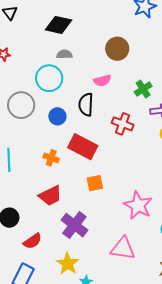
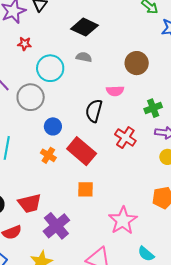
cyan circle: (49, 78) -> (50, 68), moved
blue circle: (57, 116) -> (53, 126), moved
red trapezoid: (50, 196) -> (30, 203), moved

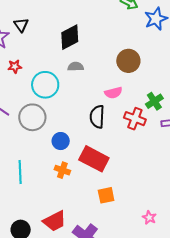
black diamond: (85, 27) -> (70, 37), turned -40
red cross: (125, 138) -> (135, 119), moved
pink star: (123, 221) -> (149, 218), size x0.5

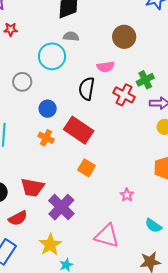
cyan circle: (45, 85) -> (52, 56), moved
gray circle: (32, 117) -> (22, 82), size x0.7
orange square: (106, 195) -> (86, 168), turned 36
red trapezoid: (55, 221) -> (32, 187), turned 30

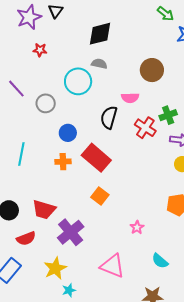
orange cross: (46, 138) -> (63, 162), turned -35

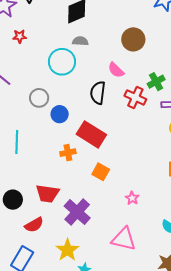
pink semicircle: (130, 98) -> (116, 70), turned 54
gray circle: (46, 103) -> (39, 98), moved
orange cross: (63, 162) -> (68, 153), moved
pink star: (137, 227) -> (132, 198), moved

